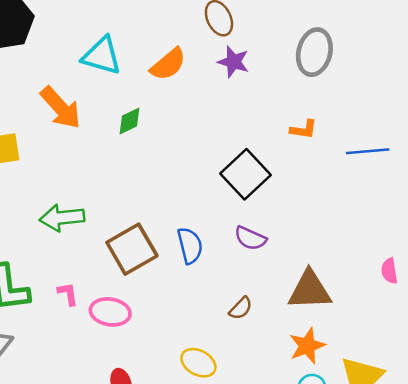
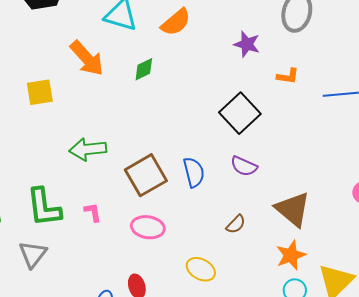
purple star: (233, 62) -> (247, 44), moved
brown triangle: (310, 290) -> (293, 209), turned 42
pink ellipse: (110, 312) -> (148, 227), moved

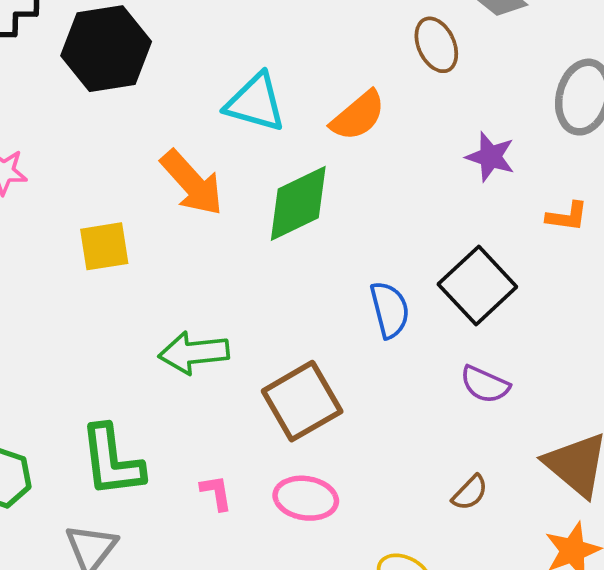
green diamond: (144, 69) -> (298, 203), size x1.8
blue semicircle: (194, 172) -> (390, 310), moved
pink L-shape: (93, 212) -> (216, 493), moved

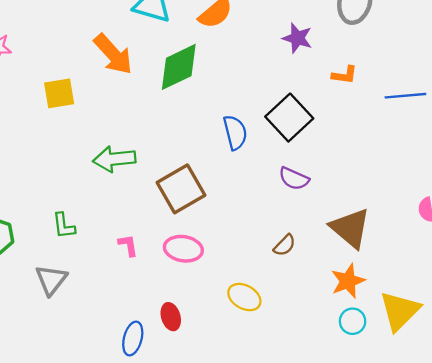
green L-shape: (112, 461) -> (64, 226), size x0.6

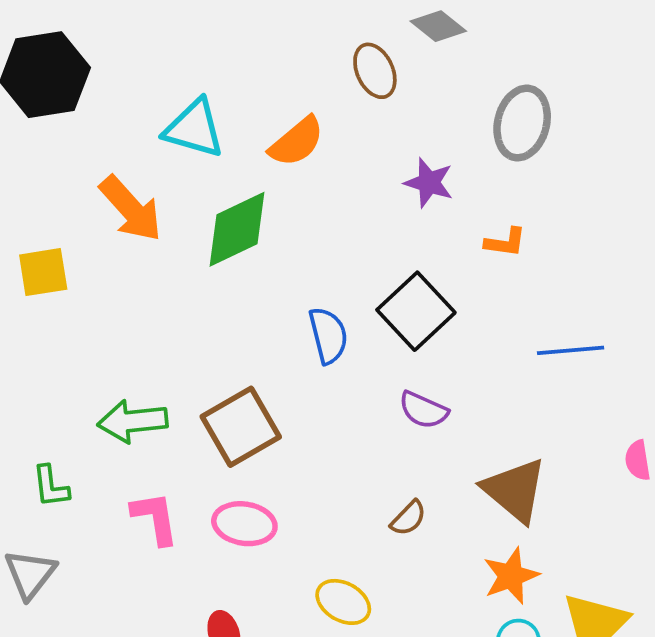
blue line: (405, 96) -> (571, 350), moved
green arrow: (114, 159) -> (133, 421), moved
pink L-shape: (128, 245) -> (155, 518), size x1.5

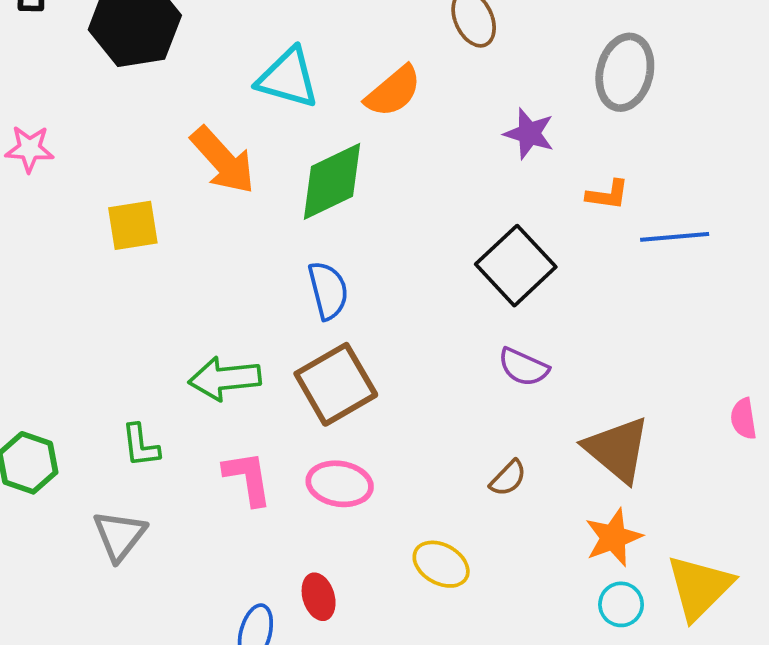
blue semicircle: (328, 335) -> (328, 290), moved
blue line: (571, 350) -> (675, 237), moved

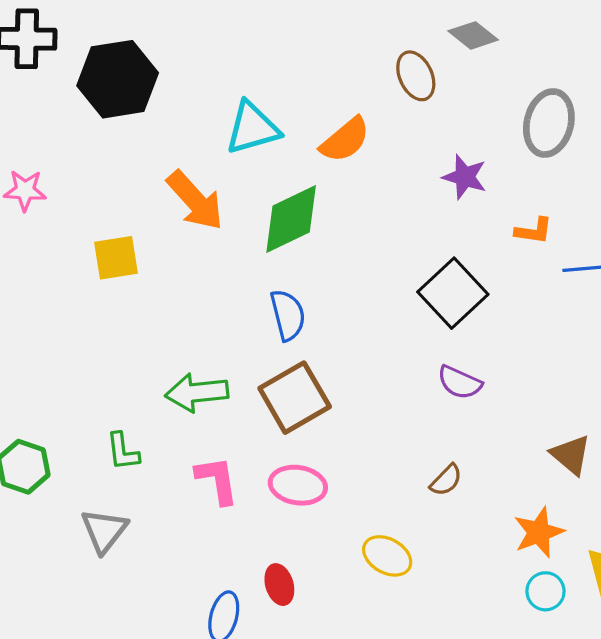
cyan triangle: (288, 78) -> (252, 128), turned -32
brown triangle: (617, 449) -> (571, 455), moved, size x0.7

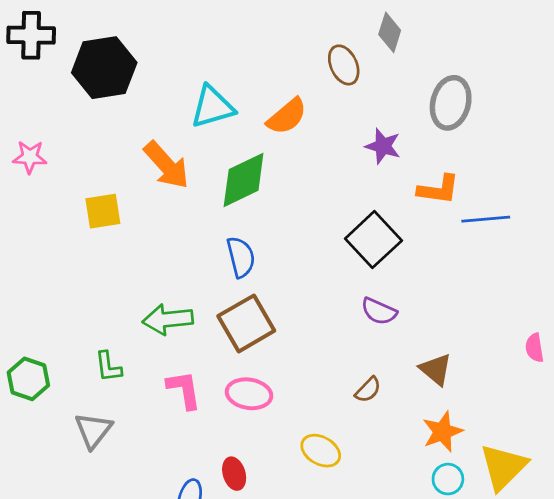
gray diamond: (473, 35) -> (390, 32), turned 69
orange L-shape: (534, 231) -> (438, 189), size x1.4
brown triangle: (571, 455) -> (436, 369), moved

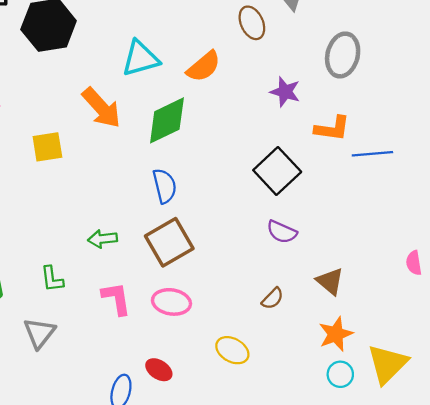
green arrow: (168, 319) -> (103, 239), size x0.7
red ellipse: (234, 474) -> (159, 370), turned -40

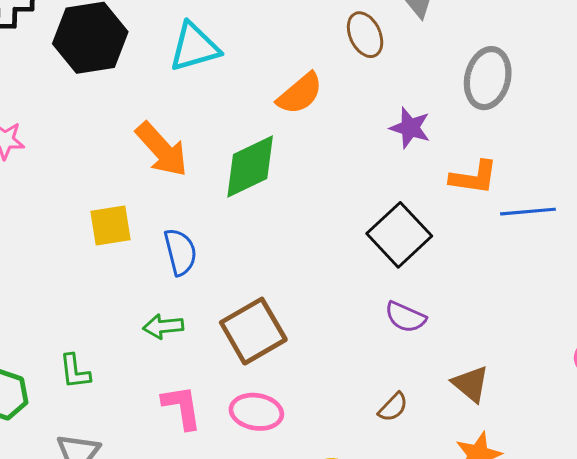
cyan triangle: (140, 58) -> (194, 47), moved
yellow square: (47, 147) -> (110, 226), moved
blue semicircle: (165, 186) -> (180, 252), moved
green L-shape: (52, 279) -> (75, 371), moved

